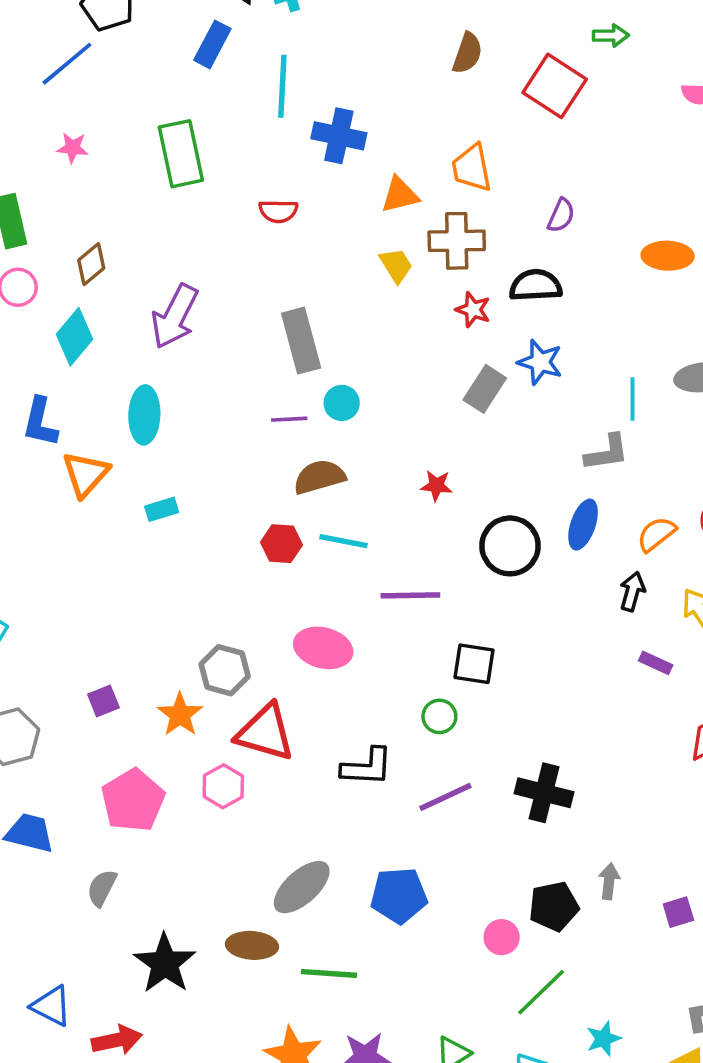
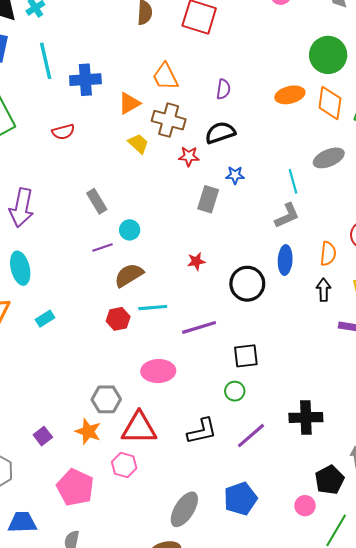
brown cross: (457, 241) -> (169, 120), turned 32
gray rectangle: (301, 341) -> (97, 201), size x0.7
blue star: (540, 362) -> (235, 175), size x0.7
orange semicircle: (656, 534) -> (328, 254), turned 150

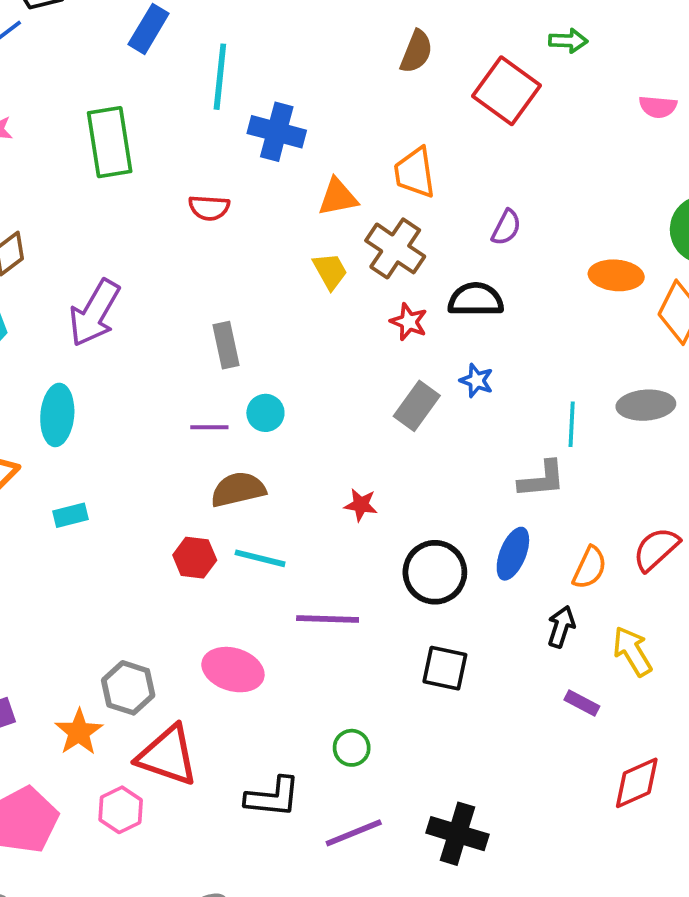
black square: (246, 356) -> (445, 668), moved

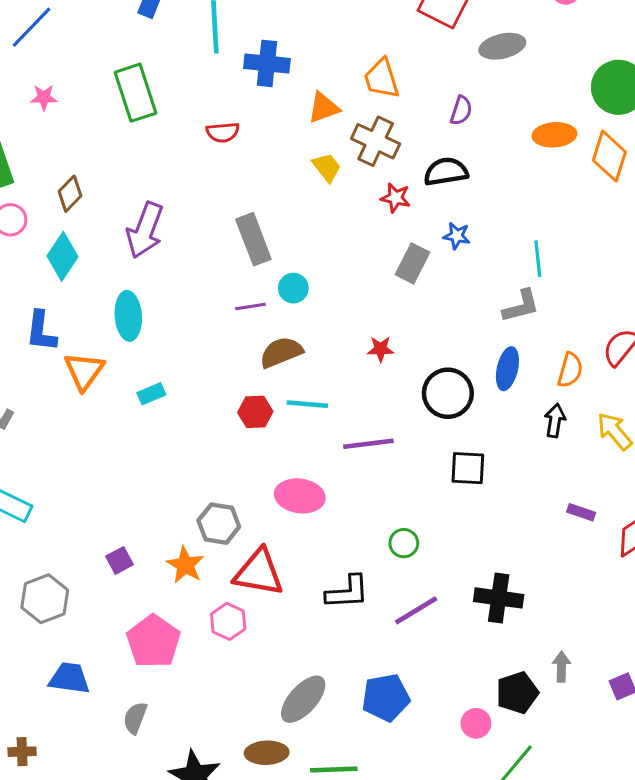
gray rectangle: (226, 345) -> (253, 239), size x1.4
gray ellipse: (646, 405) -> (502, 46), moved
purple rectangle: (582, 703) -> (581, 512), moved

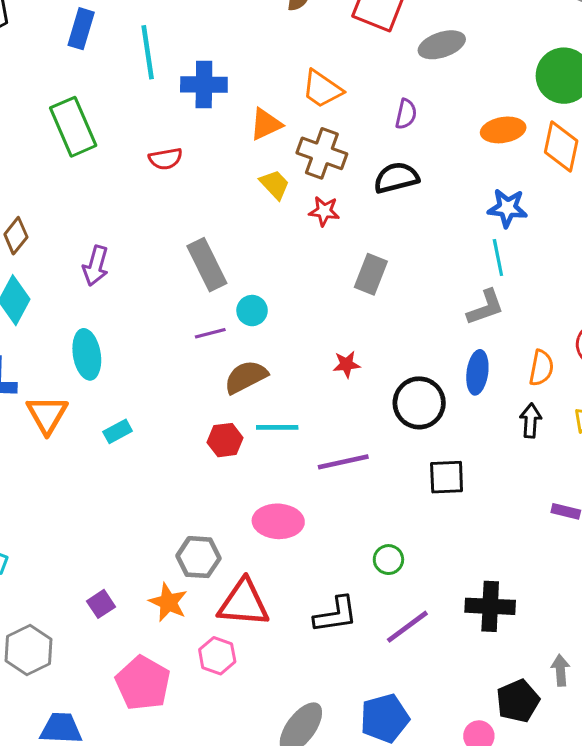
orange trapezoid: (382, 79) -> (322, 89), turned -33
red star: (396, 198) -> (324, 211), moved
purple arrow: (145, 230) -> (96, 266), size x0.7
blue star: (457, 236) -> (507, 208), moved, size x1.4

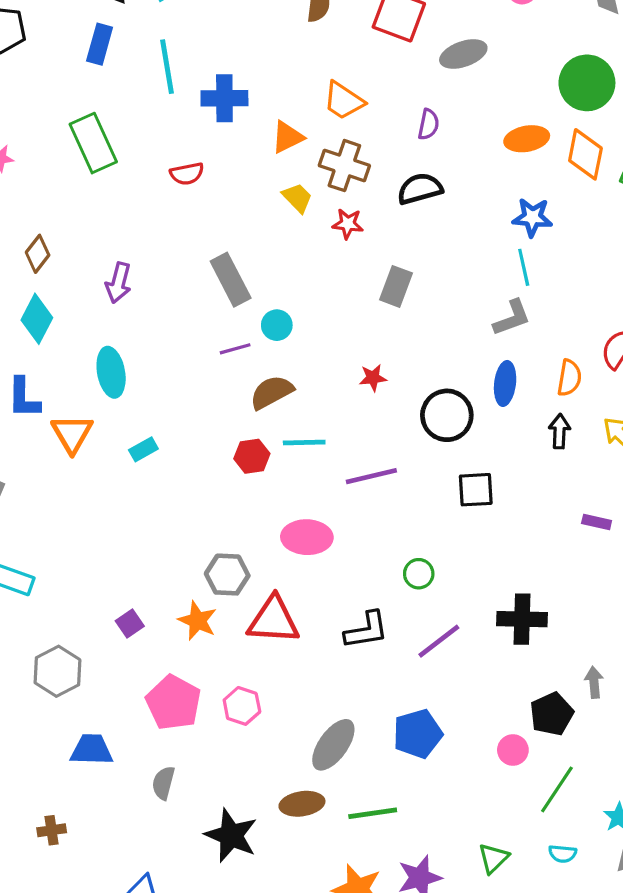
pink hexagon: (217, 656) -> (242, 706), moved

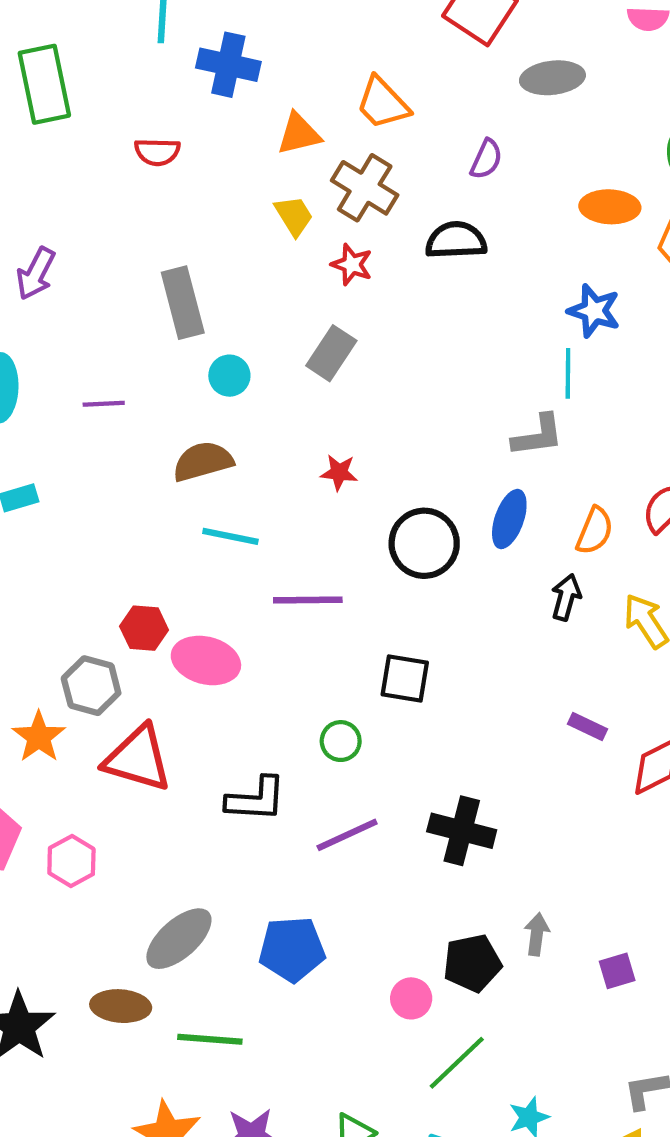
gray rectangle: (396, 286) -> (331, 353), moved
purple line: (235, 349) -> (104, 404), moved
red hexagon: (252, 456) -> (144, 628), moved
black square: (476, 490) -> (405, 679), moved

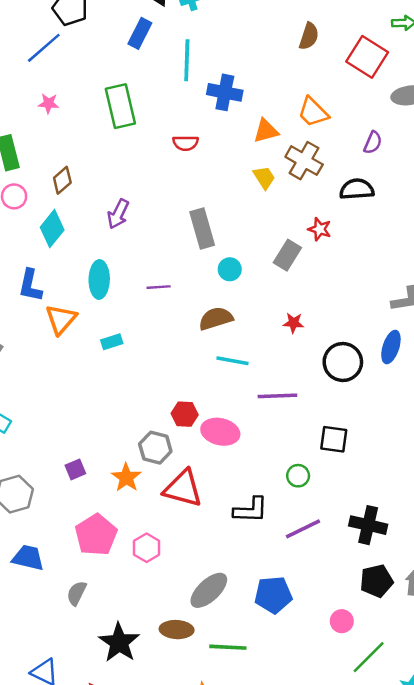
red star: (352, 265) -> (320, 229), moved
black pentagon: (472, 963) -> (376, 581), moved

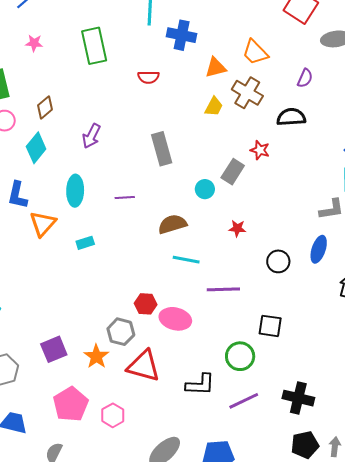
yellow trapezoid: (264, 177) -> (214, 107), turned 60
cyan circle: (230, 269) -> (205, 189), moved
black circle: (343, 362) -> (278, 261), size x0.7
purple square: (75, 469) -> (54, 349), size x1.5
green circle: (298, 476) -> (240, 356), size x1.5

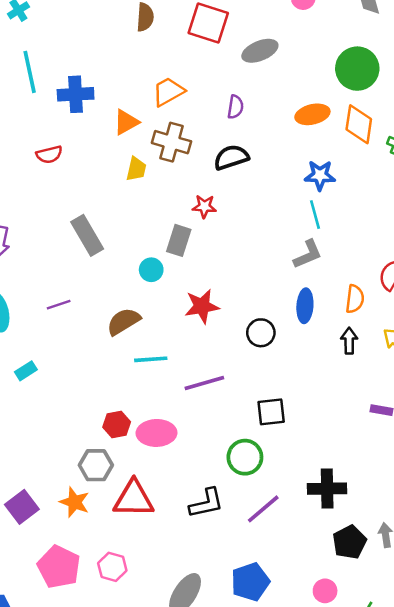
orange trapezoid: (255, 52) -> (168, 92), turned 120
red star: (237, 228) -> (202, 306), size x1.6

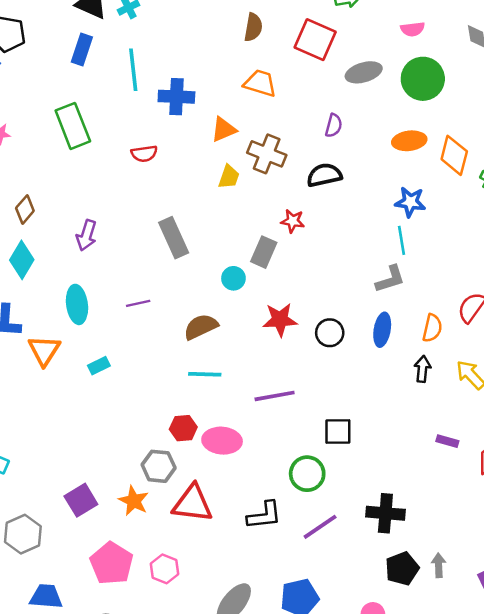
green circle: (357, 69) -> (423, 79), moved
orange trapezoid: (168, 92) -> (260, 83), moved, turned 40
black circle: (261, 333) -> (330, 333), moved
cyan line: (151, 359) -> (205, 374), moved

